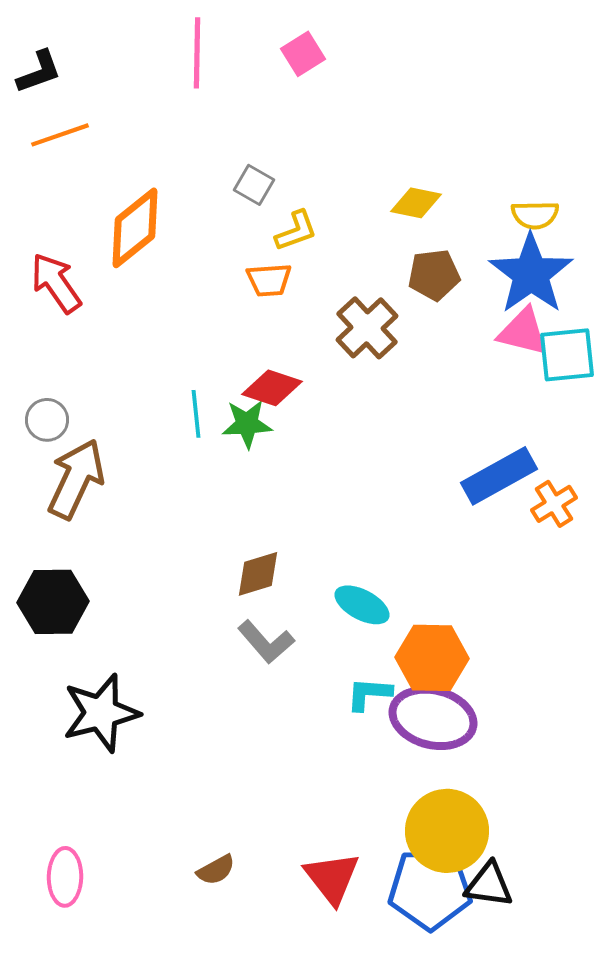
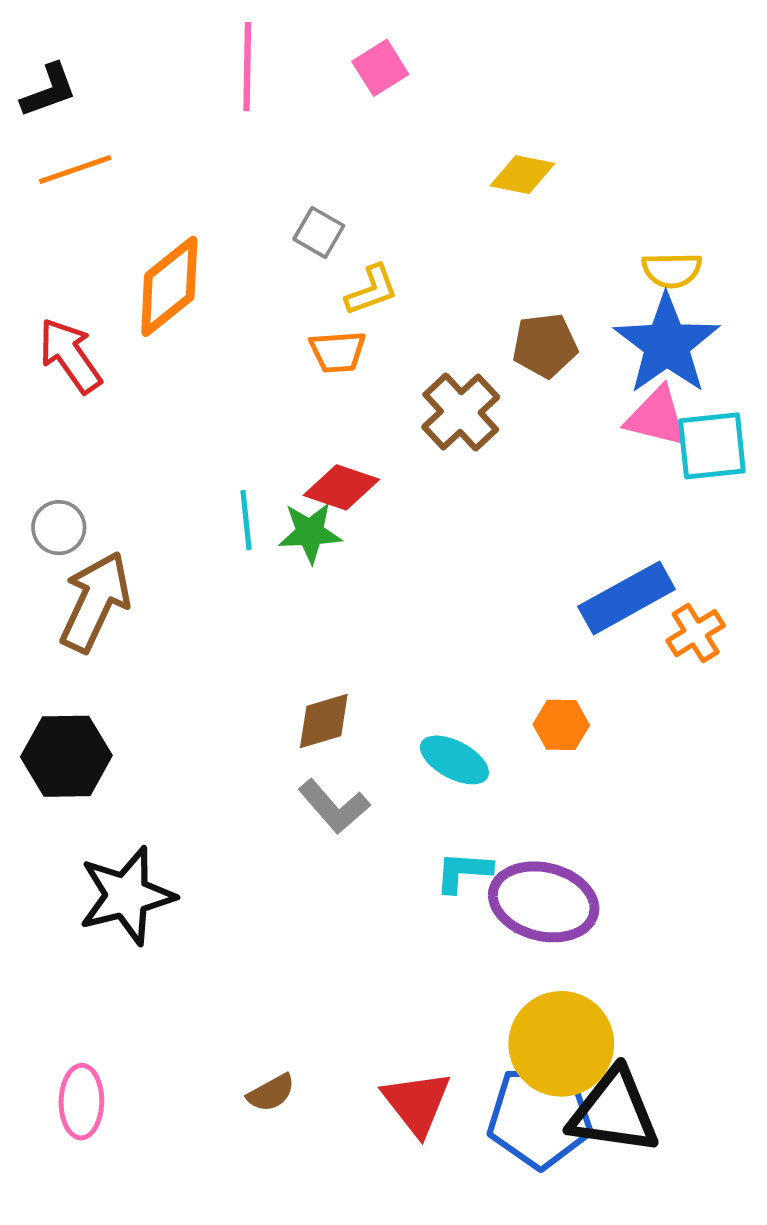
yellow diamond: (416, 203) -> (522, 175), moved
orange hexagon: (432, 658) -> (561, 725), moved, size x0.6
black triangle: (489, 885) -> (614, 1112), size x1.5

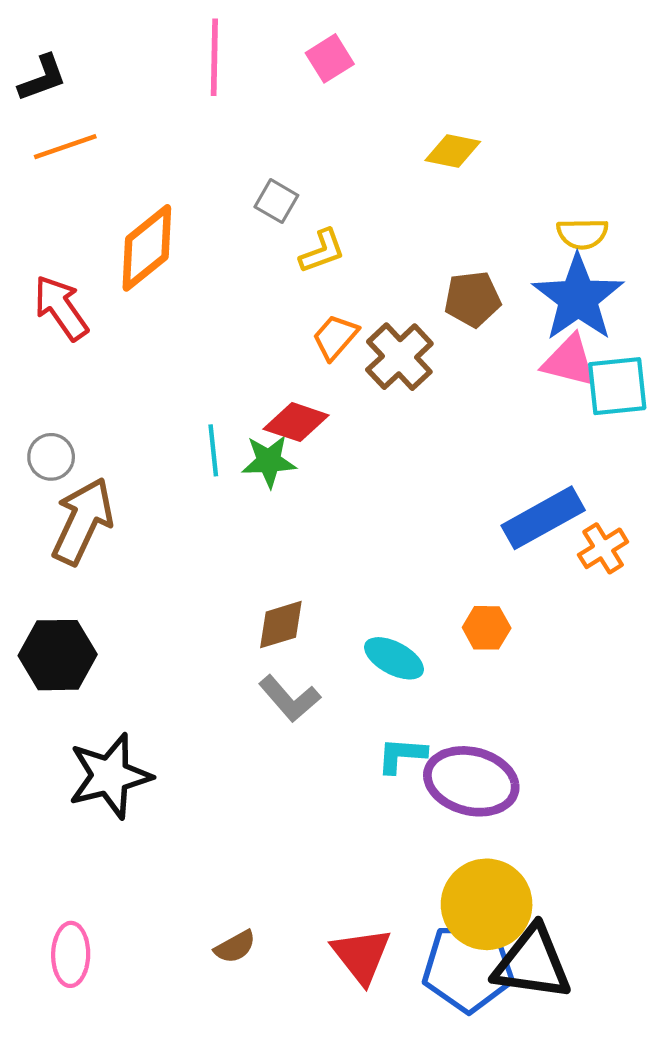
orange trapezoid: (338, 352) -> (335, 337), moved, turned 135

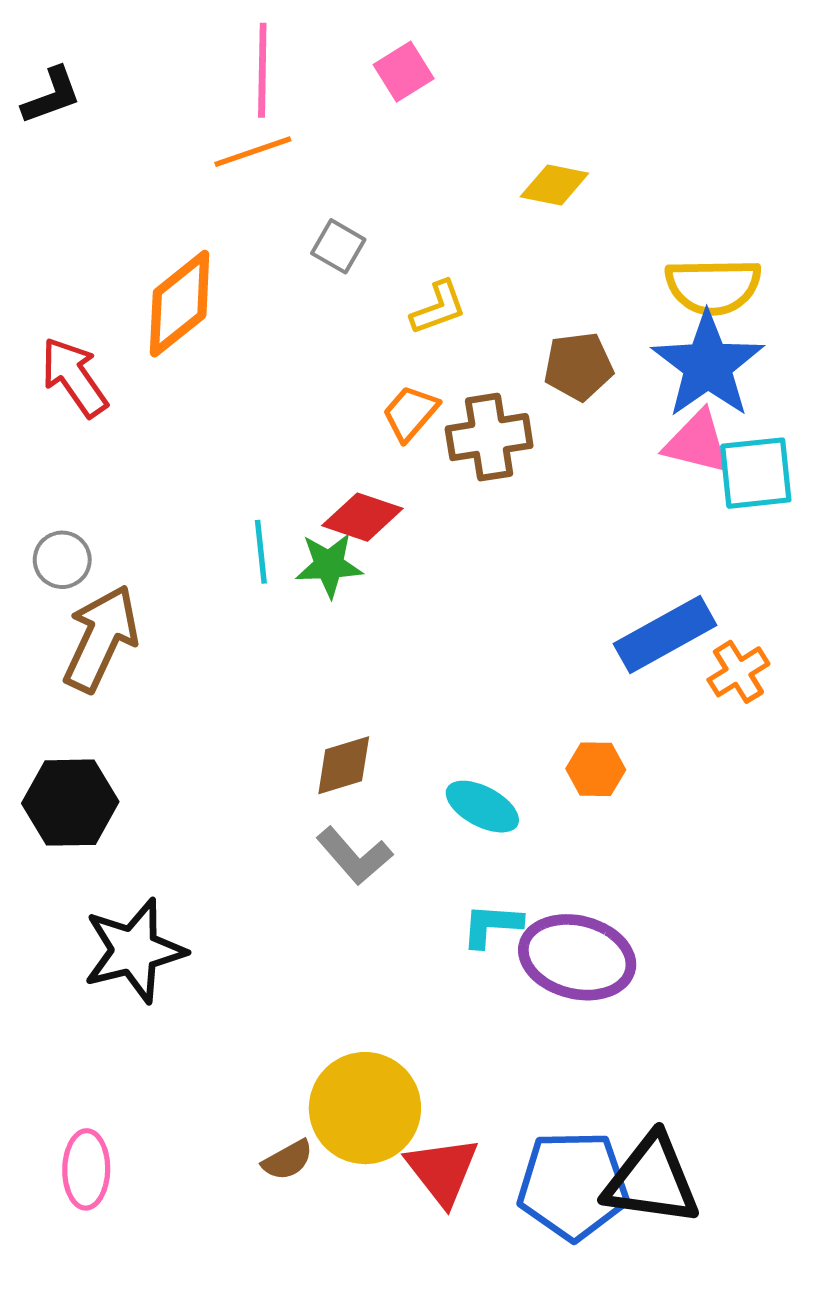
orange line: (65, 147) -> (253, 152), moved
yellow semicircle: (582, 234) -> (713, 286), size x1.5
yellow L-shape: (322, 251) -> (438, 308), moved
brown cross: (399, 357) -> (489, 437), turned 34
yellow circle: (487, 904) -> (365, 1108), moved

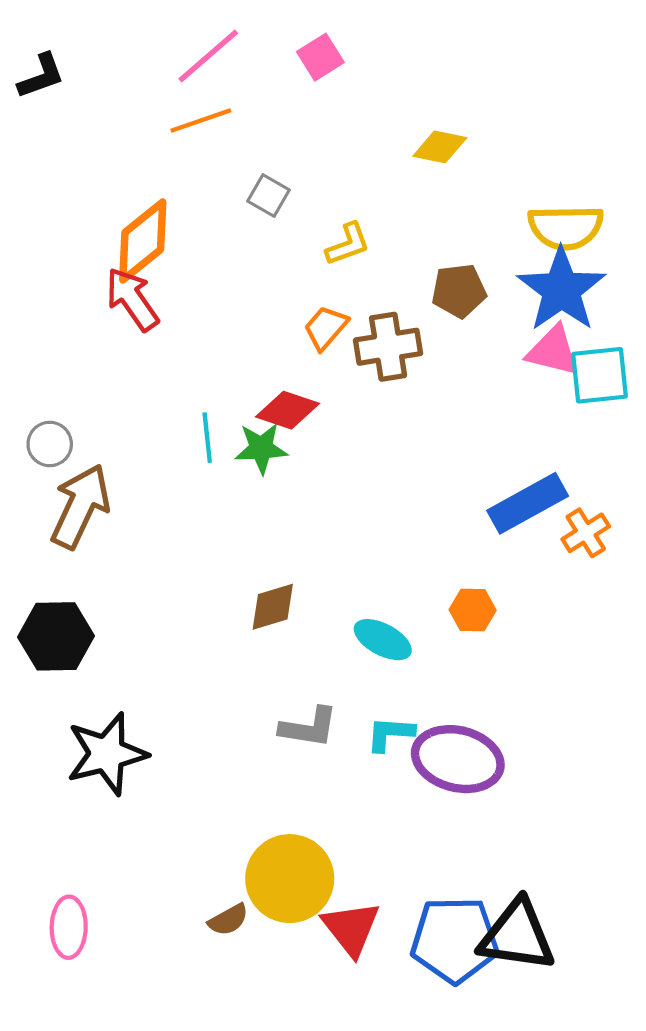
pink line: (262, 70) -> (208, 56), turned 48
red arrow: (74, 377) -> (132, 299), moved
gray L-shape: (354, 856) -> (309, 727), moved, turned -40

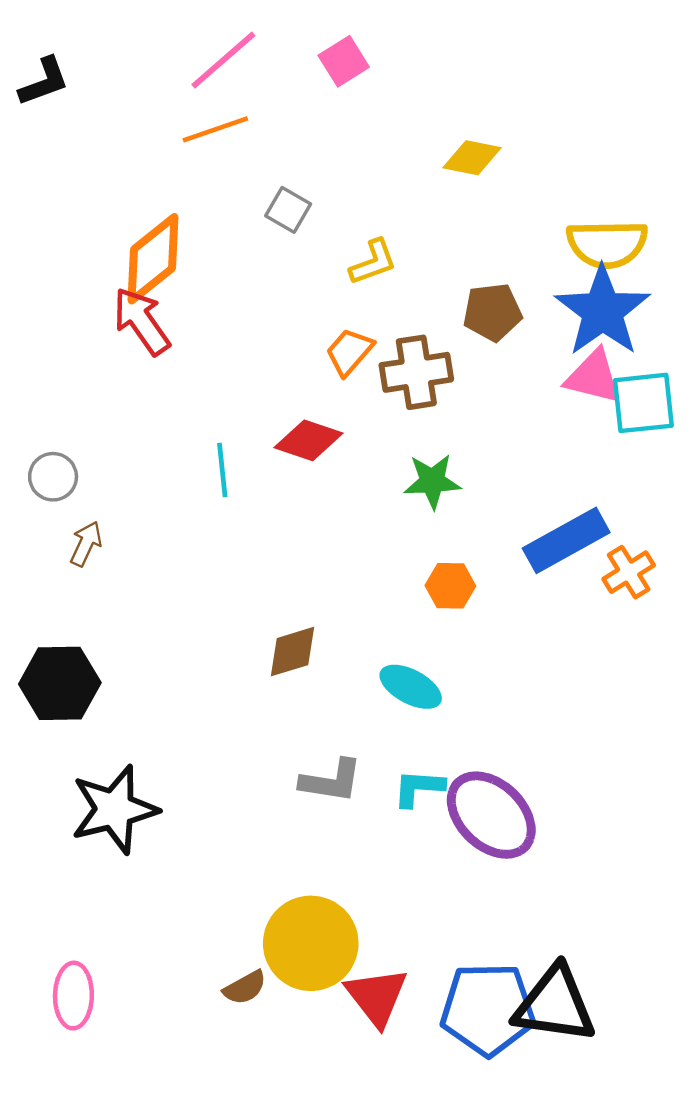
green star: (261, 448) -> (432, 481), moved
brown arrow: (80, 506) -> (86, 544), size x0.5
orange hexagon: (473, 610) -> (450, 586), moved
purple ellipse: (458, 759) -> (491, 815), turned 30

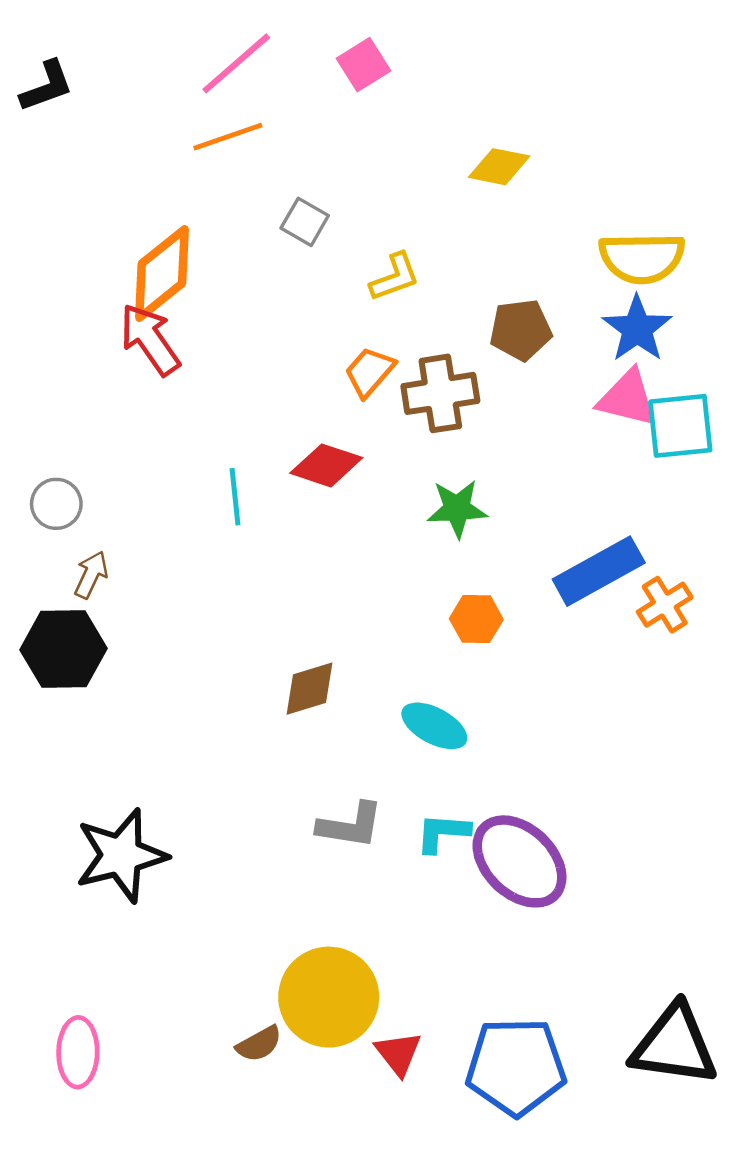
blue star: (603, 311) -> (637, 329), size x0.7
black hexagon: (60, 683) -> (64, 649), moved
red triangle: (377, 997) -> (398, 1053), size x0.7
black triangle: (555, 1005) -> (674, 1045), moved

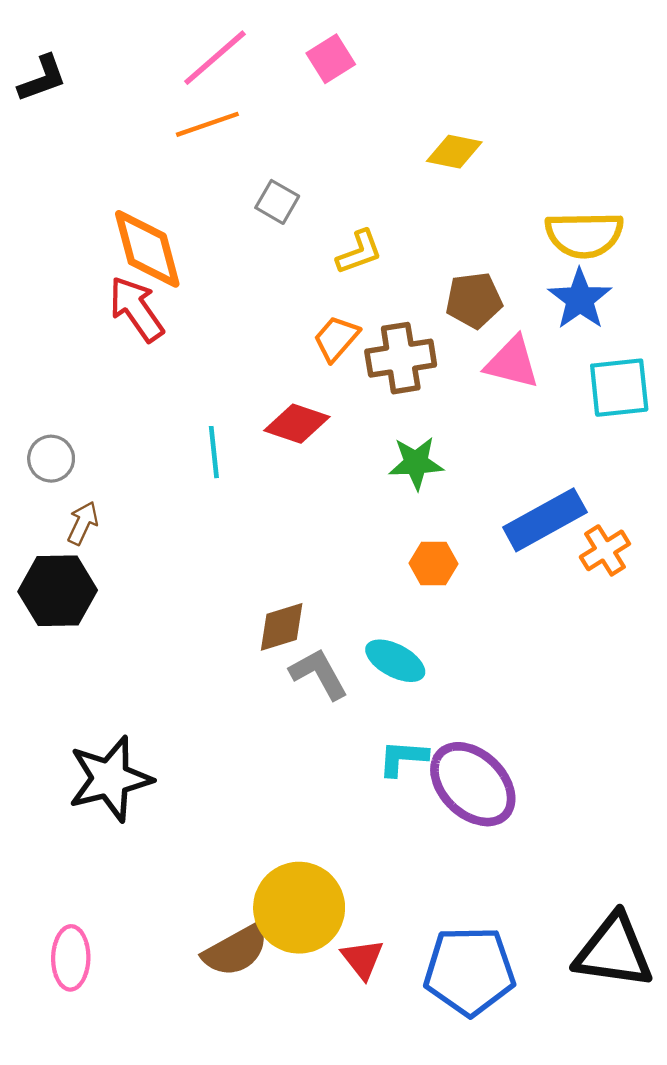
orange diamond: (162, 273) -> (147, 249), turned -66
pink triangle: (628, 398) -> (512, 362), moved
gray L-shape: (350, 825) -> (319, 674), moved, turned -128
brown semicircle: (259, 1044) -> (236, 950), size x1.6

